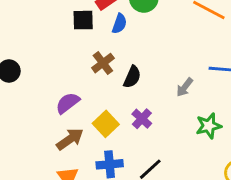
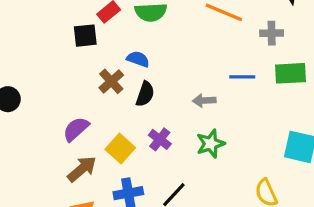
blue semicircle: (119, 24) -> (138, 59), moved, turned -84
gray arrow: (185, 87) -> (204, 101), turned 54
green star: (209, 126) -> (211, 144), moved

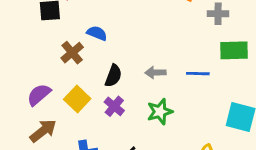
blue line: (242, 77) -> (198, 74), moved
black semicircle: (145, 94) -> (113, 76), moved
yellow square: (120, 149) -> (77, 99), moved

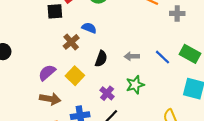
green rectangle: (234, 50) -> (190, 54), moved, turned 30
blue line: (198, 74) -> (163, 57), turned 42
purple cross: (114, 106) -> (107, 93), moved
brown arrow: (43, 131) -> (50, 99), turned 48

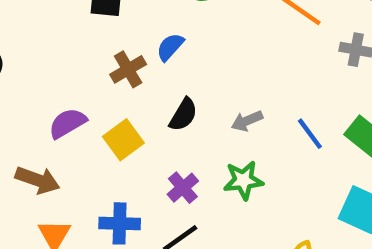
blue semicircle: (89, 28) -> (170, 47), turned -80
gray arrow: (132, 56) -> (247, 121), turned -32
brown arrow: (50, 99) -> (38, 180), moved

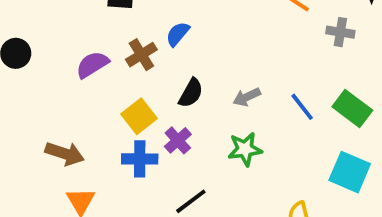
purple semicircle: (67, 123) -> (92, 65), moved
purple cross: (183, 188) -> (178, 140), moved
blue cross: (120, 223) -> (140, 159), moved

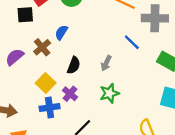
gray cross: (340, 32) -> (155, 18), size x1.6
gray arrow: (247, 97) -> (106, 63), turned -32
blue line: (302, 107) -> (132, 42), moved

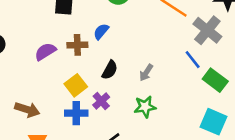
gray cross: (155, 18) -> (207, 30), turned 30
blue line: (132, 42) -> (193, 60), moved
brown cross: (42, 47) -> (77, 45), turned 30

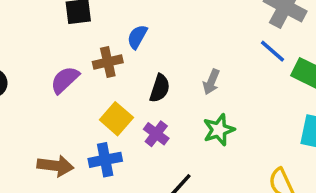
blue cross: (76, 113) -> (105, 160), moved

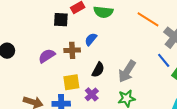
gray arrow: (211, 82) -> (127, 71), size x1.6
yellow square: (116, 119) -> (71, 82), turned 30

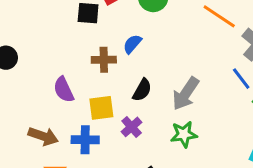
purple semicircle: (47, 56) -> (64, 90), moved, turned -84

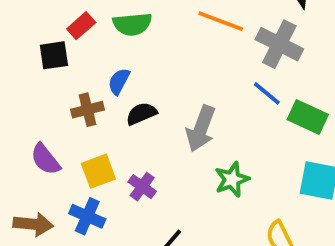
black semicircle: (142, 90) -> (141, 114), moved, turned -130
green star: (184, 134) -> (232, 179), moved
blue cross: (85, 140) -> (87, 216), turned 36

